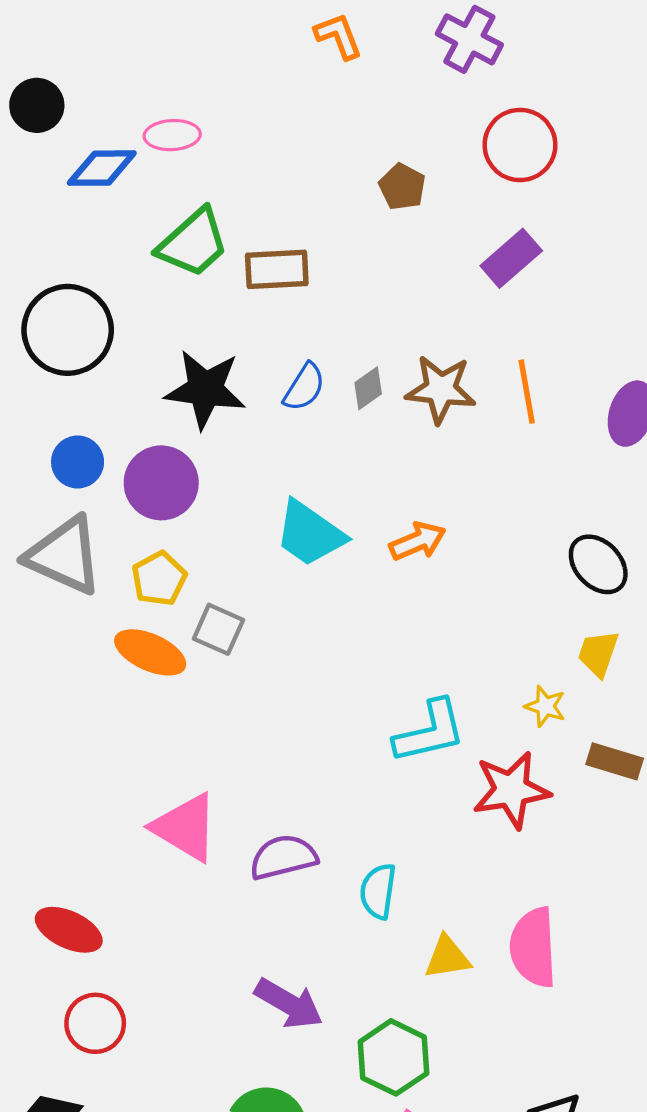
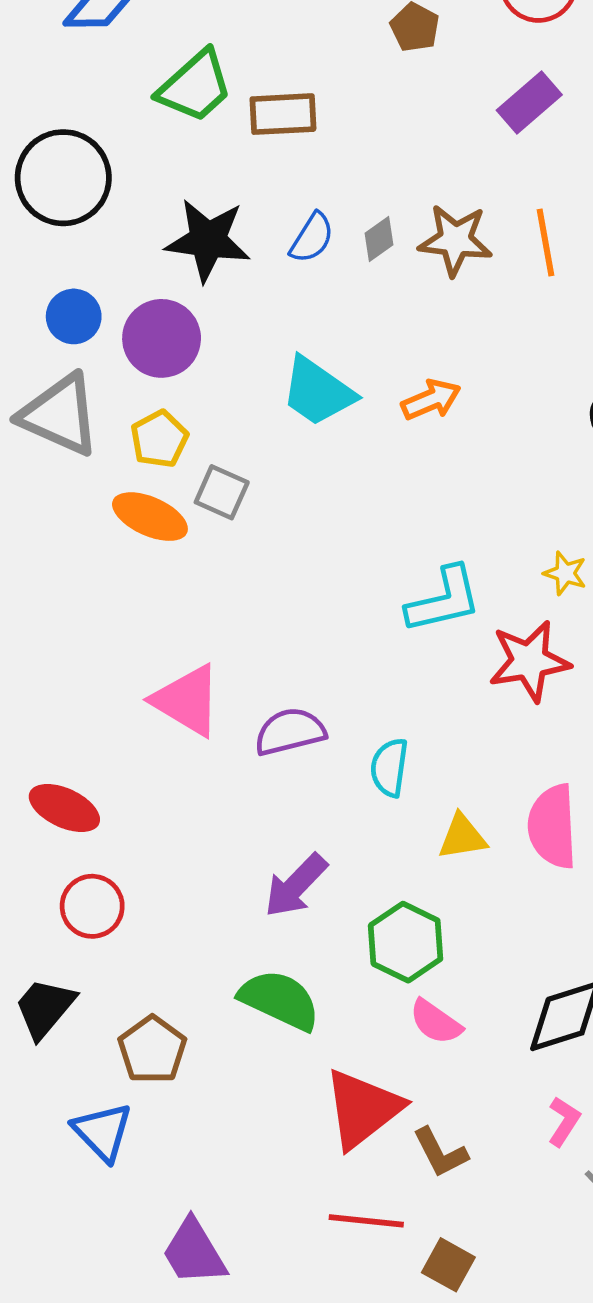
purple arrow: (289, 1004) -> (296, 885), turned 104

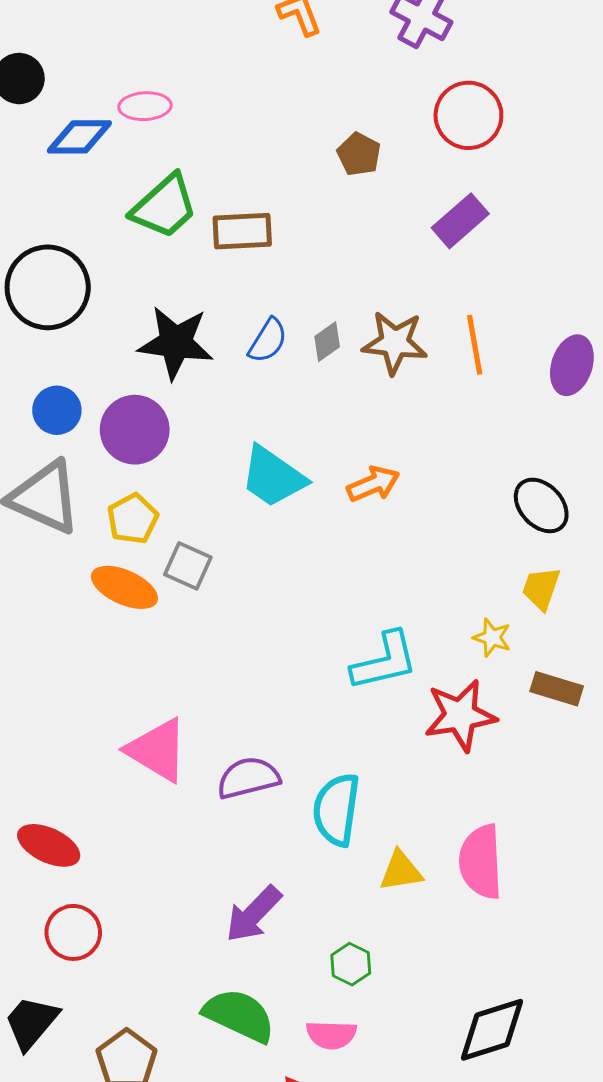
cyan semicircle: (389, 767) -> (336, 810), size x1.4
green hexagon: (406, 942) -> (351, 964), size x0.6
pink semicircle: (436, 1022) -> (331, 1035), moved, turned -33

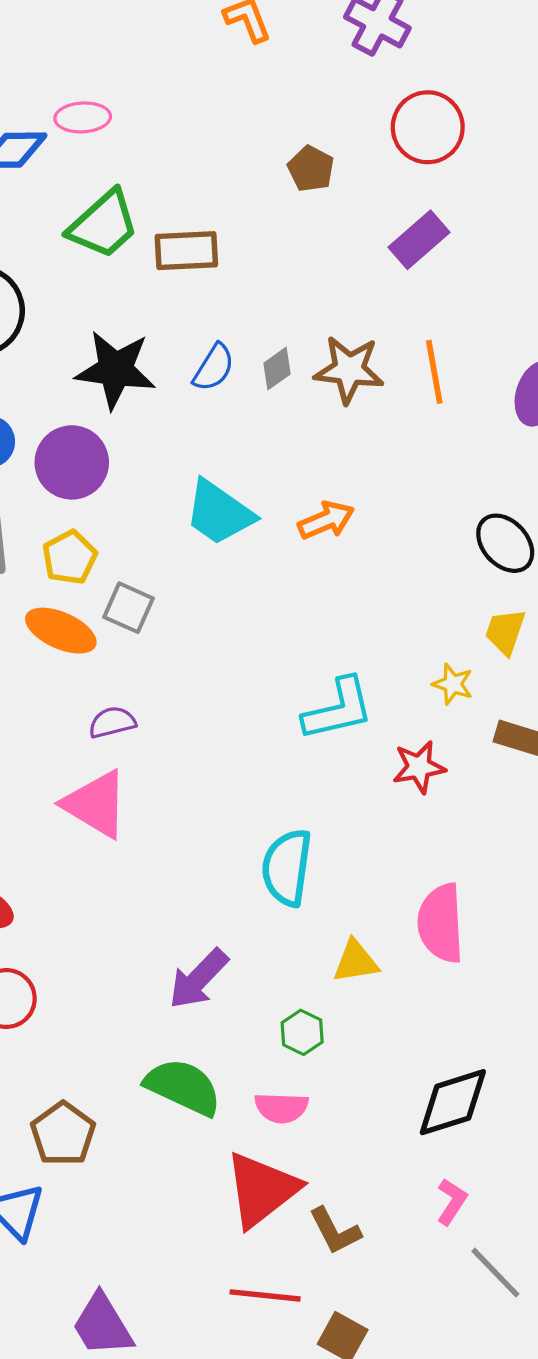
red star: (460, 715) -> (419, 767), size x0.7
purple semicircle: (248, 778) -> (112, 722), moved, size x0.7
yellow triangle: (401, 871) -> (356, 961), moved

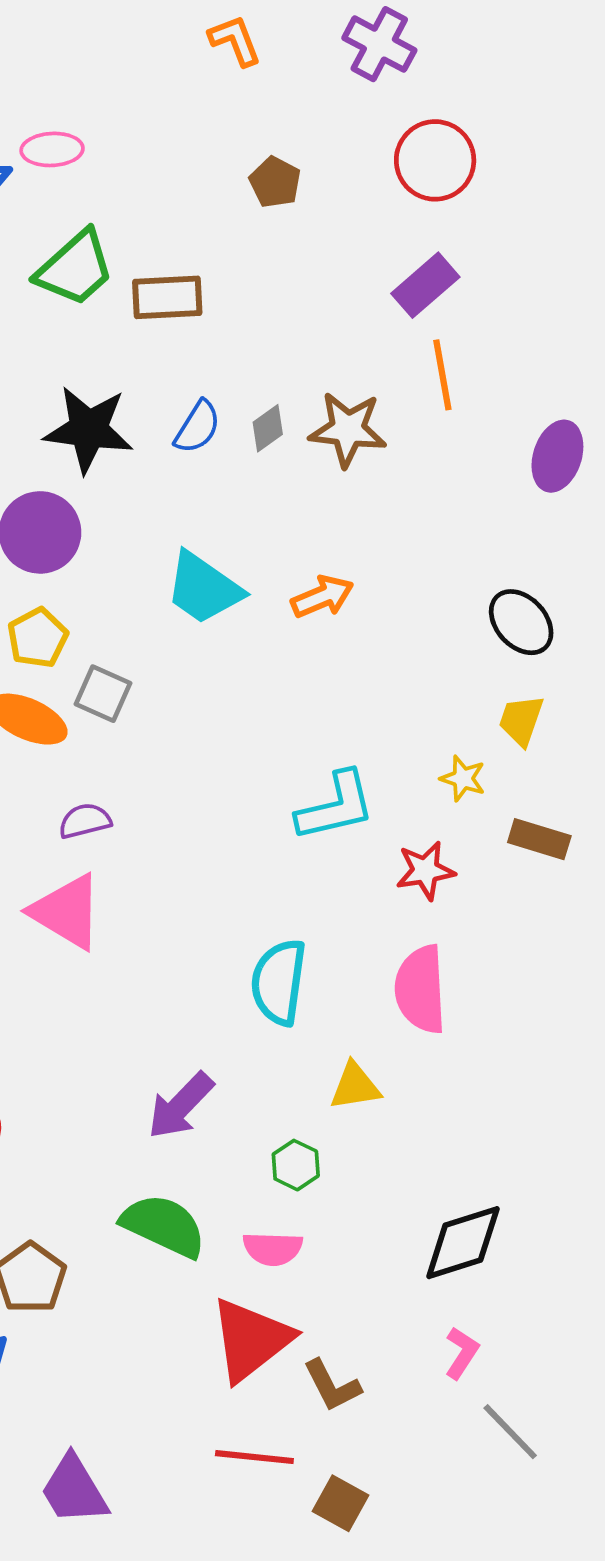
brown pentagon: (311, 169) -> (275, 182), moved
orange line: (434, 372) -> (442, 375), moved
pink semicircle: (441, 923) -> (421, 989), moved

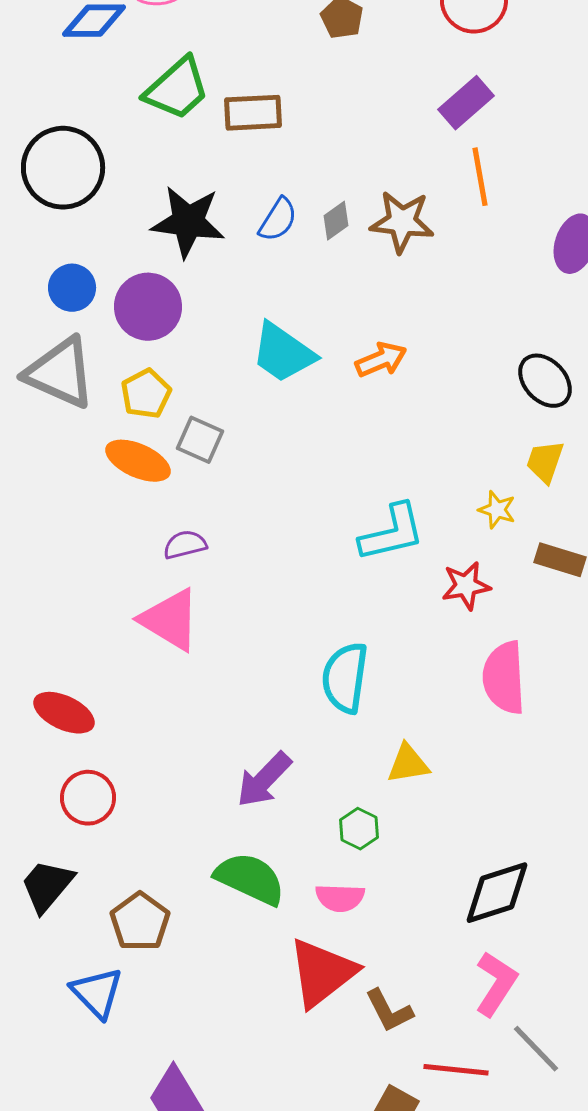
pink semicircle: (421, 989) -> (504, 678), moved
pink L-shape: (462, 1353) -> (496, 984), size x1.5
red line: (254, 1457) -> (456, 1070), moved

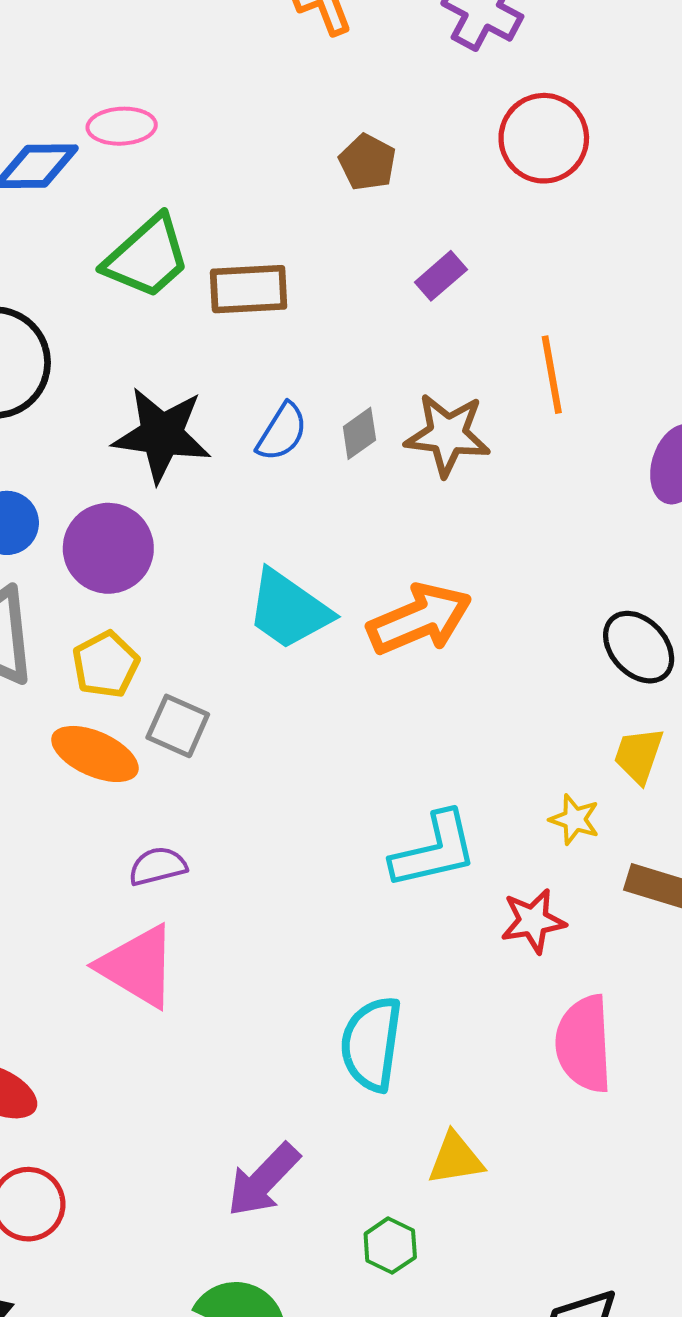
purple rectangle: (466, 103) -> (441, 276), moved, size x0.7
orange arrow: (381, 360) -> (420, 619), size x1.5

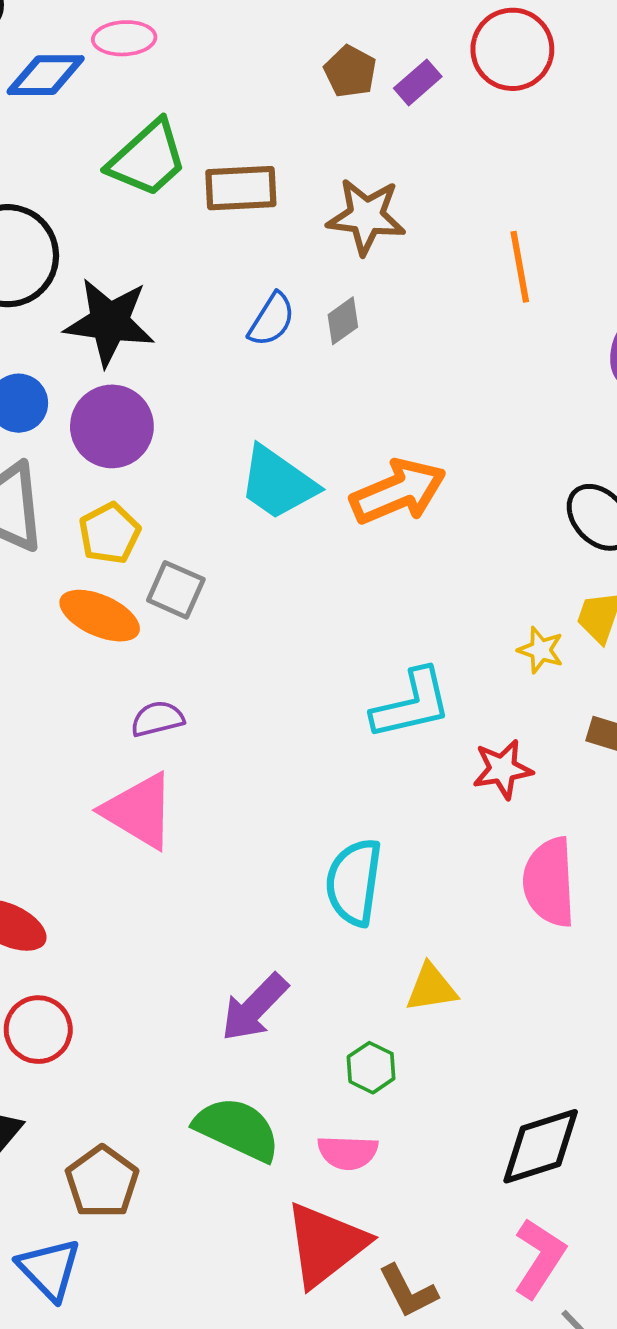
purple rectangle: (441, 276) -> (418, 82), moved
black star: (162, 435) -> (109, 322), moved
brown star: (448, 435) -> (366, 216), moved
yellow star: (574, 819) -> (541, 650), moved

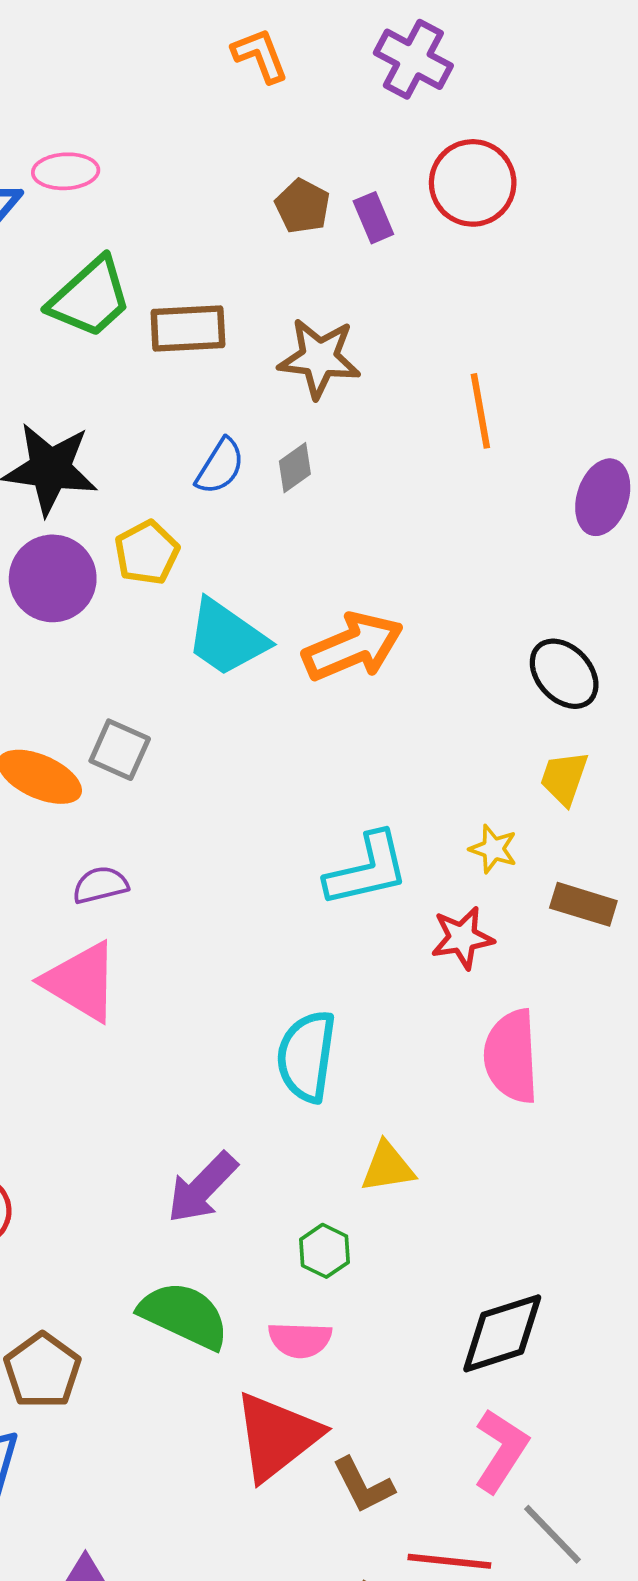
purple rectangle: (418, 82) -> (373, 218), turned -72
yellow pentagon: (109, 533) -> (147, 553), moved
yellow star: (541, 650) -> (493, 849), moved

